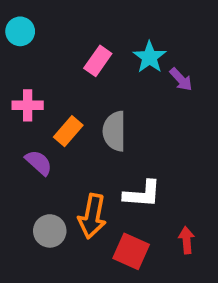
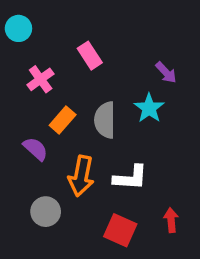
cyan star: (150, 57) -> (149, 108), moved
pink rectangle: (98, 61) -> (90, 56), turned -68
pink cross: (28, 105) -> (41, 79), moved, turned -36
orange arrow: (92, 216) -> (81, 176), moved

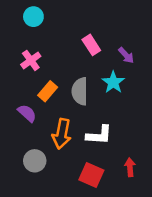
cyan circle: (18, 28) -> (33, 17), moved
pink rectangle: (90, 56) -> (91, 45), moved

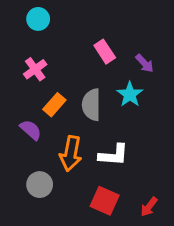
red arrow: (130, 167) -> (149, 207), moved, turned -138

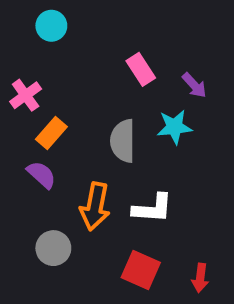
pink cross: (35, 69) -> (26, 95), moved
cyan star: (130, 94) -> (174, 127), turned 30
orange rectangle: (54, 105) -> (51, 133), moved
red arrow: (149, 207) -> (200, 278), turned -30

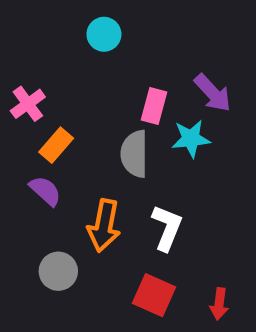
cyan circle: (51, 26) -> (104, 34), moved
pink rectangle: (141, 69) -> (154, 106), moved, turned 48
purple arrow: (194, 85) -> (213, 93), size x1.4
white L-shape: (153, 208) -> (167, 228), turned -72

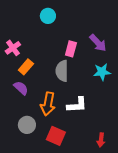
cyan star: (191, 139) -> (102, 72), moved
white L-shape: (167, 228) -> (77, 105), turned 65
red square: (154, 295) -> (56, 136), moved

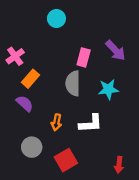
cyan star: (102, 72) -> (108, 89), moved
orange arrow: (48, 104) -> (56, 122), size x0.6
red square: (56, 136) -> (66, 160), turned 36

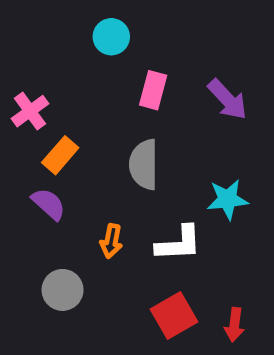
pink rectangle: (84, 57) -> (153, 90), moved
cyan star: (108, 89) -> (227, 199), moved
red square: (66, 160) -> (174, 315), moved

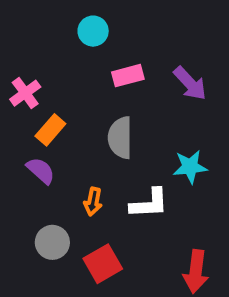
pink rectangle: (153, 90) -> (128, 76), turned 60
red square: (174, 315) -> (103, 264), moved
red arrow: (234, 325) -> (196, 271), size x1.5

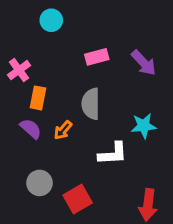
cyan circle: (93, 31) -> (51, 20), moved
orange rectangle: (50, 130) -> (38, 98), turned -30
orange arrow: (93, 202) -> (63, 130), moved, turned 30

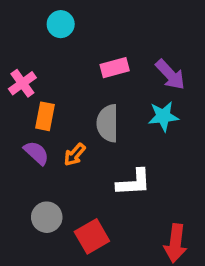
cyan star: (144, 126) -> (163, 116), moved

